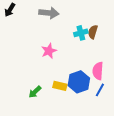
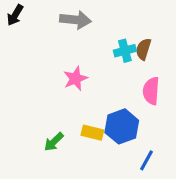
pink semicircle: (98, 71) -> (151, 91), moved
blue line: (100, 90) -> (147, 160), moved

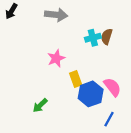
pink semicircle: (151, 91) -> (112, 87), moved, turned 138
yellow rectangle: (92, 133) -> (76, 79), moved, turned 56

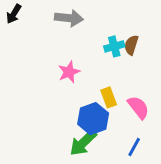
yellow rectangle: (76, 79) -> (109, 97), moved
blue hexagon: (91, 94) -> (93, 119), moved
green arrow: (40, 105) -> (83, 143), moved, size x1.5

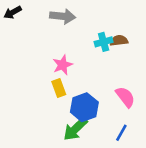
black arrow: (14, 14) -> (13, 12), turned 30
brown semicircle: (131, 45) -> (119, 41), turned 66
yellow rectangle: (109, 97) -> (59, 88), moved

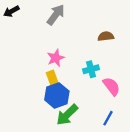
gray arrow: (63, 16) -> (56, 15), turned -60
cyan cross: (104, 42) -> (91, 69), moved
blue hexagon: (84, 107) -> (57, 95), moved

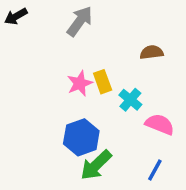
cyan cross: (91, 69) -> (130, 100), turned -35
yellow rectangle: (52, 78) -> (103, 82), moved
pink semicircle: (111, 86) -> (160, 124), turned -30

